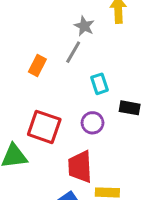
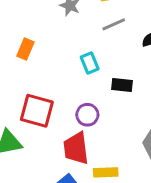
gray line: (73, 52) -> (114, 24), moved, turned 40
purple circle: (92, 123) -> (87, 115), moved

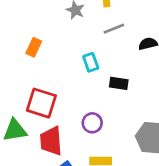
purple circle: (87, 115) -> (92, 123), moved
red trapezoid: (76, 148) -> (51, 141), moved

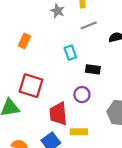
purple circle: (92, 123) -> (82, 95), moved
red trapezoid: (51, 141) -> (58, 114), moved

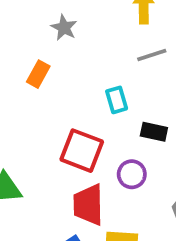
gray star: (58, 11) -> (64, 28), moved
red square: (31, 86) -> (82, 151), moved

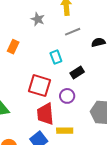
gray star: (64, 28) -> (38, 19), moved
black rectangle: (154, 132) -> (77, 72), turned -40

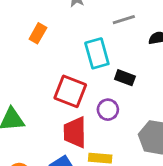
cyan rectangle: (56, 57) -> (97, 53), size x1.5
black rectangle: (77, 72) -> (125, 78), turned 48

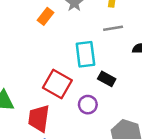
orange rectangle: (38, 33) -> (45, 16), moved
red trapezoid: (75, 132) -> (39, 118), moved

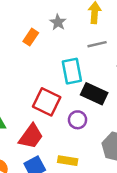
black rectangle: (107, 79) -> (94, 94), size x1.5
red trapezoid: (39, 118) -> (31, 136), turned -148

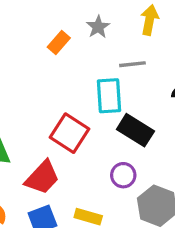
gray line: (97, 44) -> (132, 64), moved
purple circle: (77, 120) -> (123, 175), moved

